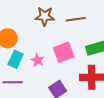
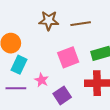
pink star: (38, 60) -> (42, 80), moved

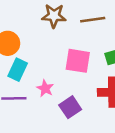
pink square: (68, 57) -> (78, 61), turned 30

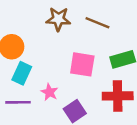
brown line: (93, 20) -> (97, 23), turned 30

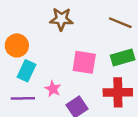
brown line: (97, 23) -> (120, 23), moved

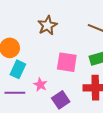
brown star: (61, 19) -> (47, 25), turned -30

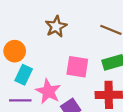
pink star: (40, 85) -> (48, 91), size x1.6

